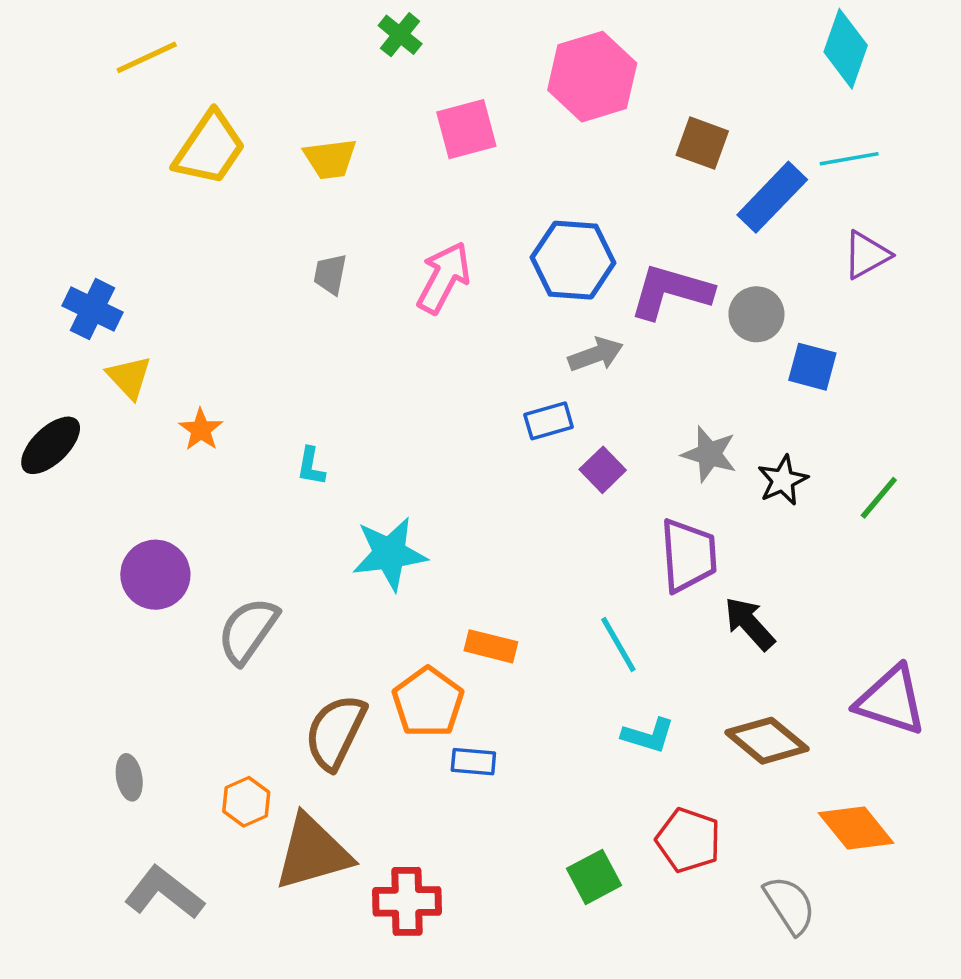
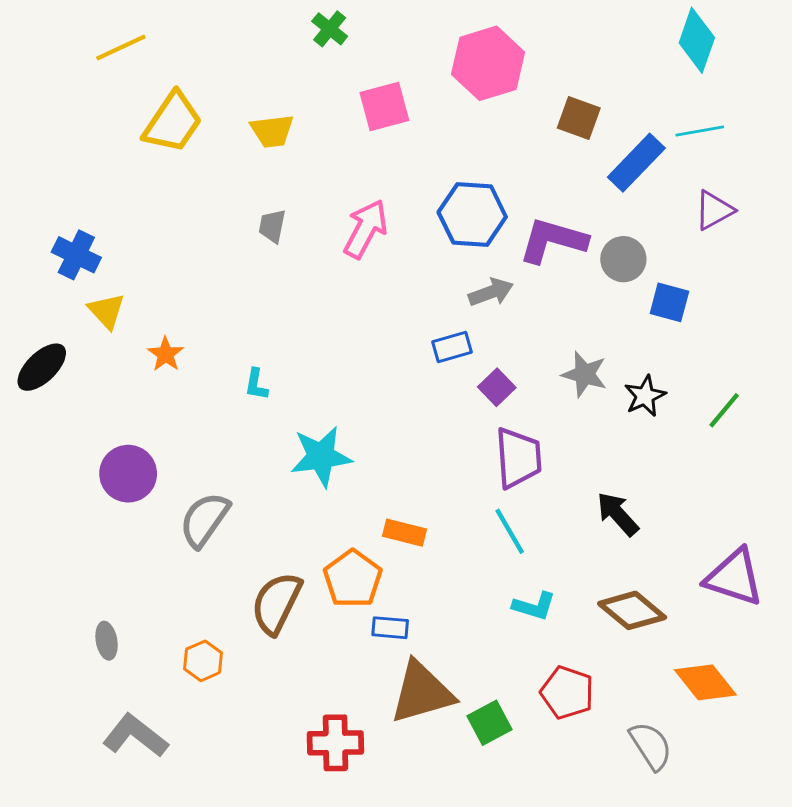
purple trapezoid: (688, 555) -> (518, 458), moved
brown triangle: (313, 852) -> (422, 692), moved

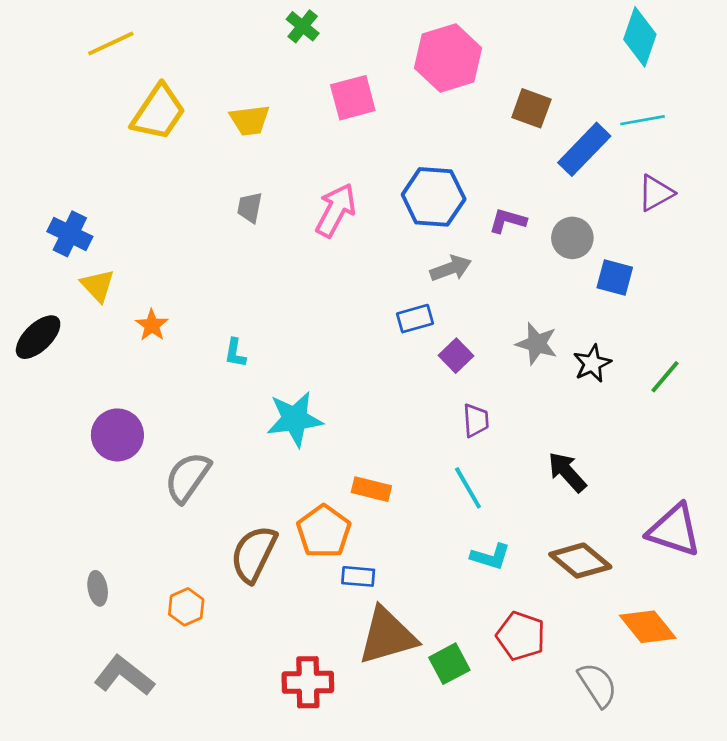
purple L-shape: (553, 240) -> (508, 221), size x0.6
purple trapezoid: (518, 458) -> (476, 420), size x0.6

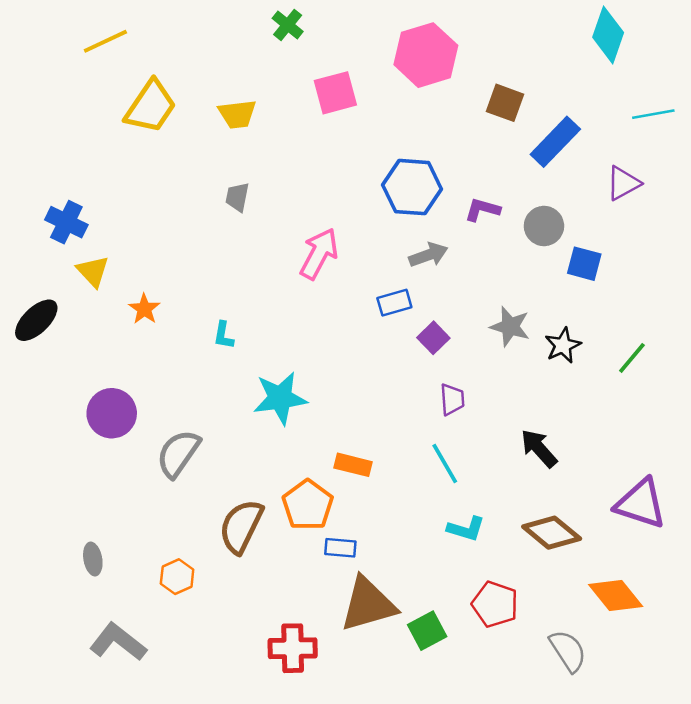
cyan line: (642, 120) -> (653, 114), moved
pink arrow: (336, 210) -> (319, 254), moved

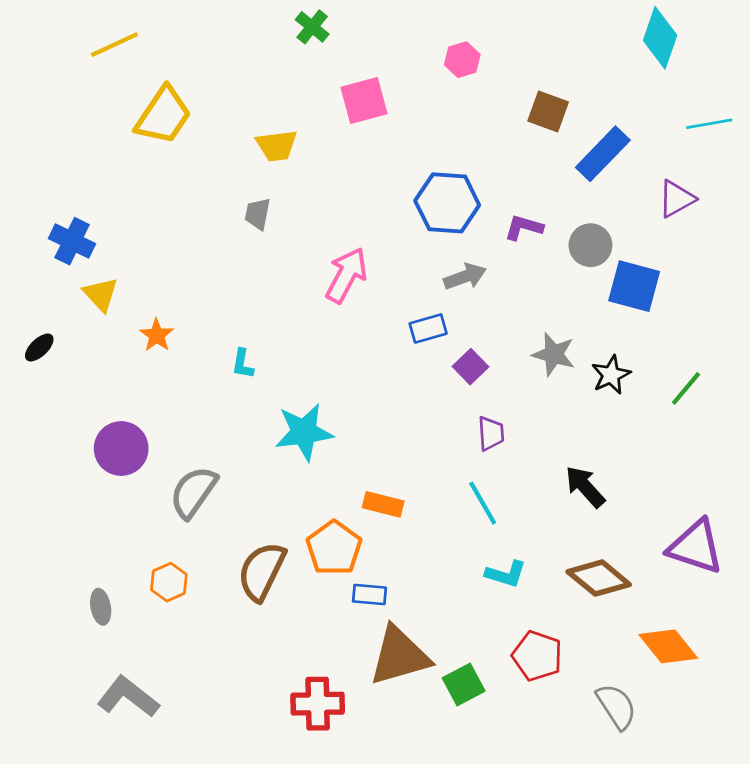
pink hexagon: (426, 55) -> (462, 60), size x0.5
yellow trapezoid: (237, 114) -> (277, 146), moved
blue square: (584, 264) -> (634, 286), size x1.4
black ellipse: (36, 320) -> (39, 348), size x0.6
orange hexagon: (177, 577) -> (169, 582), moved

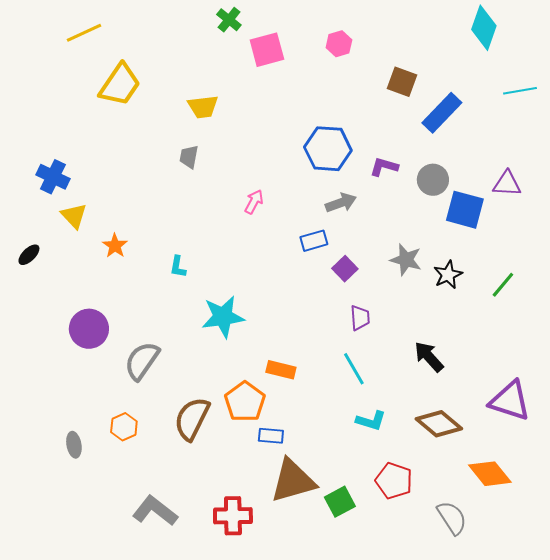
pink square: (364, 101) -> (267, 50), moved
purple triangle: (676, 199) -> (507, 184), moved, turned 32
pink arrow: (346, 275) -> (254, 202), size x0.6
gray L-shape: (128, 697) -> (155, 511), moved

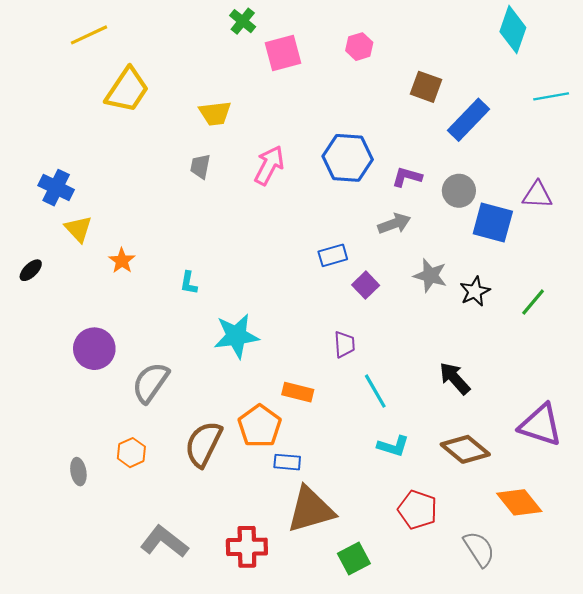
pink arrow: (254, 202) -> (269, 165), moved, size x1.5
gray arrow: (341, 203) -> (394, 224), moved
purple trapezoid: (360, 318) -> (344, 344), moved
green square: (340, 502) -> (354, 559), moved

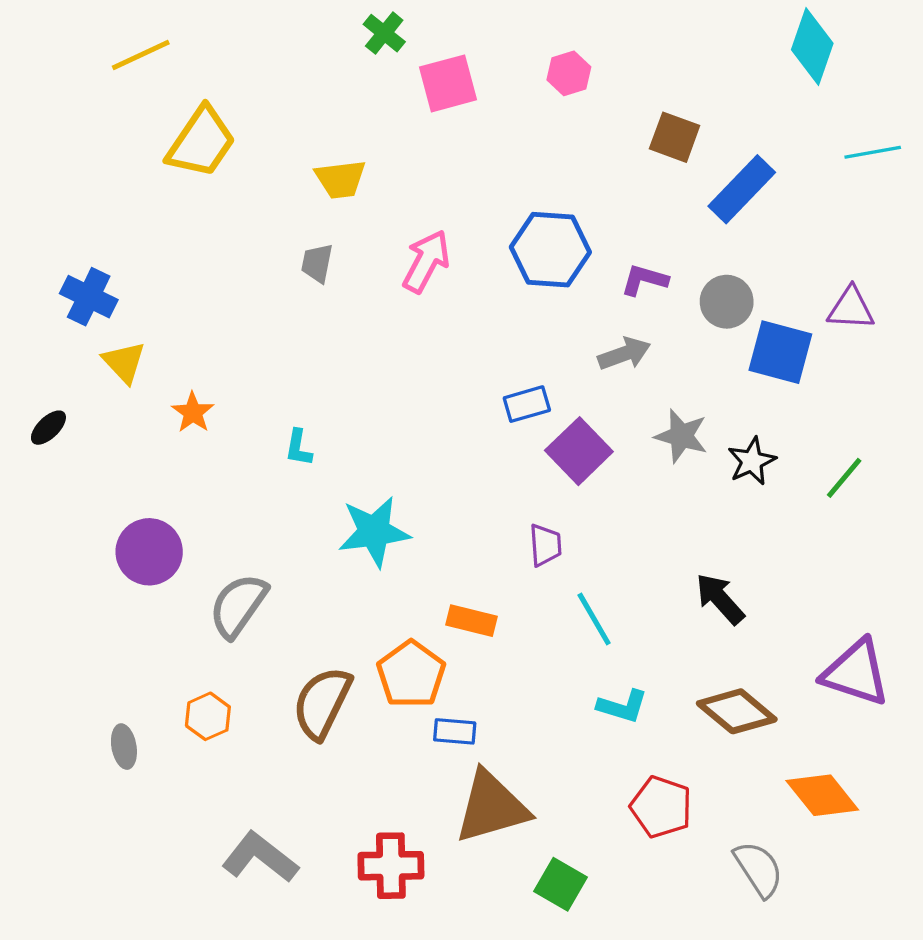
purple square: (366, 285) -> (579, 451), size x1.5
green square: (354, 559) -> (560, 884), turned -32

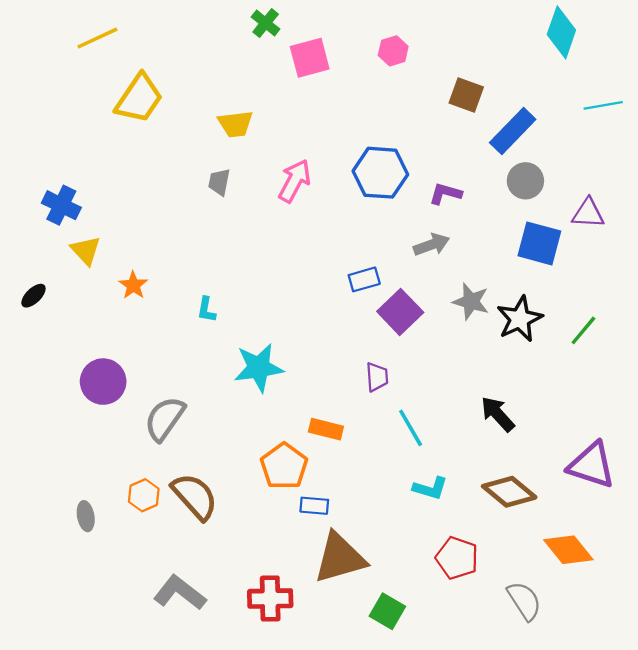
gray circle: (727, 302) -> (525, 181), moved
black star: (752, 461) -> (520, 319), size x1.4
brown semicircle: (322, 703) -> (195, 496), moved, turned 112

